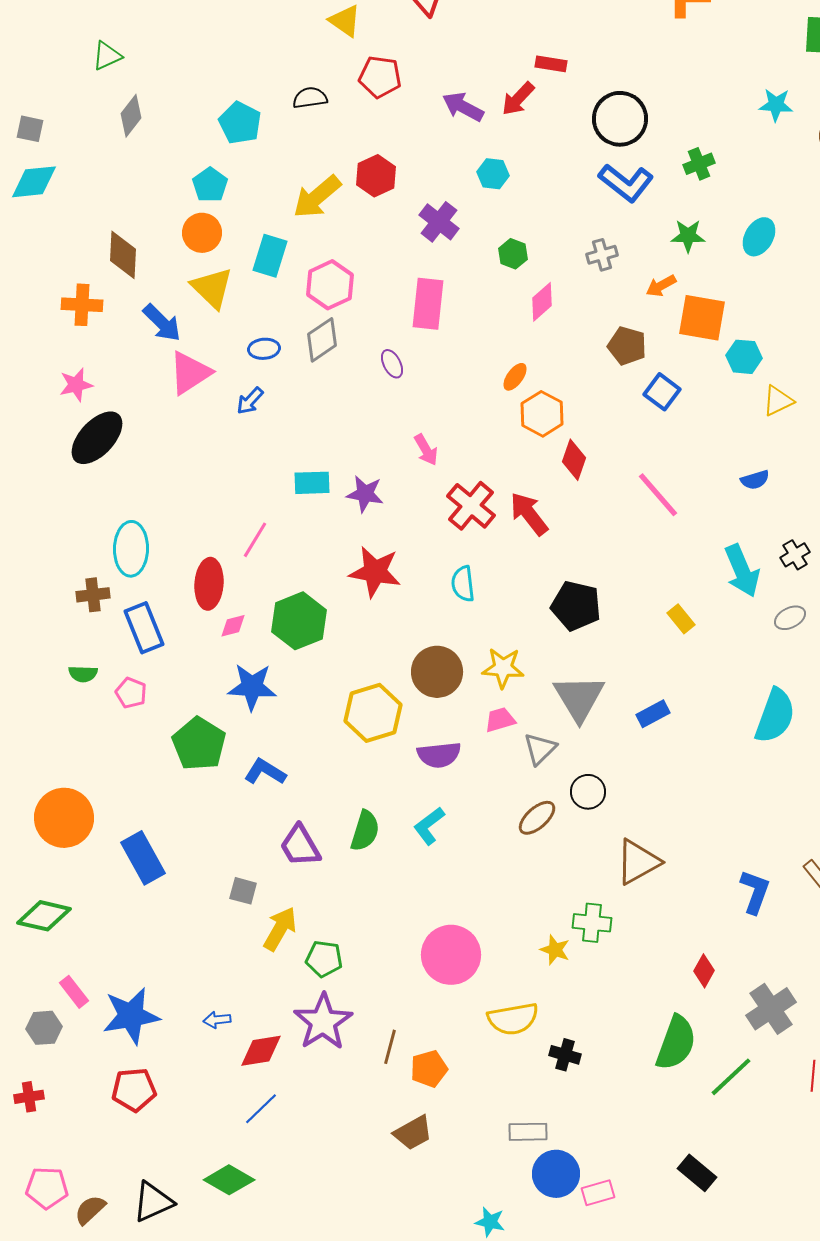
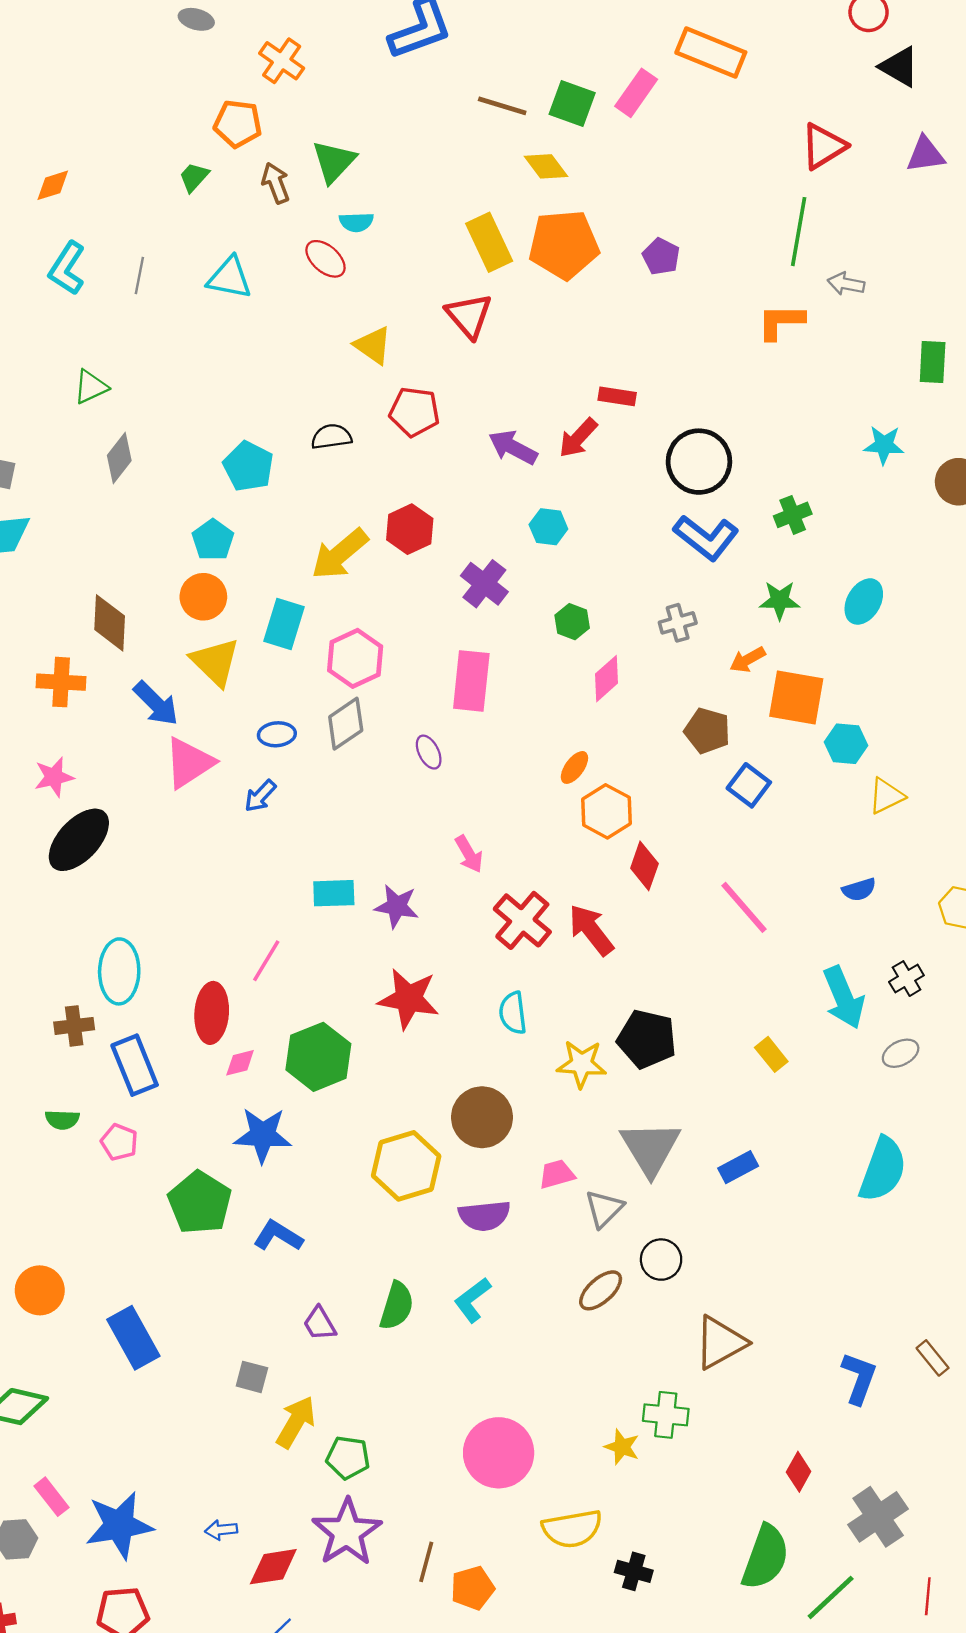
yellow star: (503, 668) -> (582, 1064), moved
orange circle: (64, 818) -> (40, 1290), size x0.7
purple trapezoid: (300, 846) -> (320, 1324), size x0.7

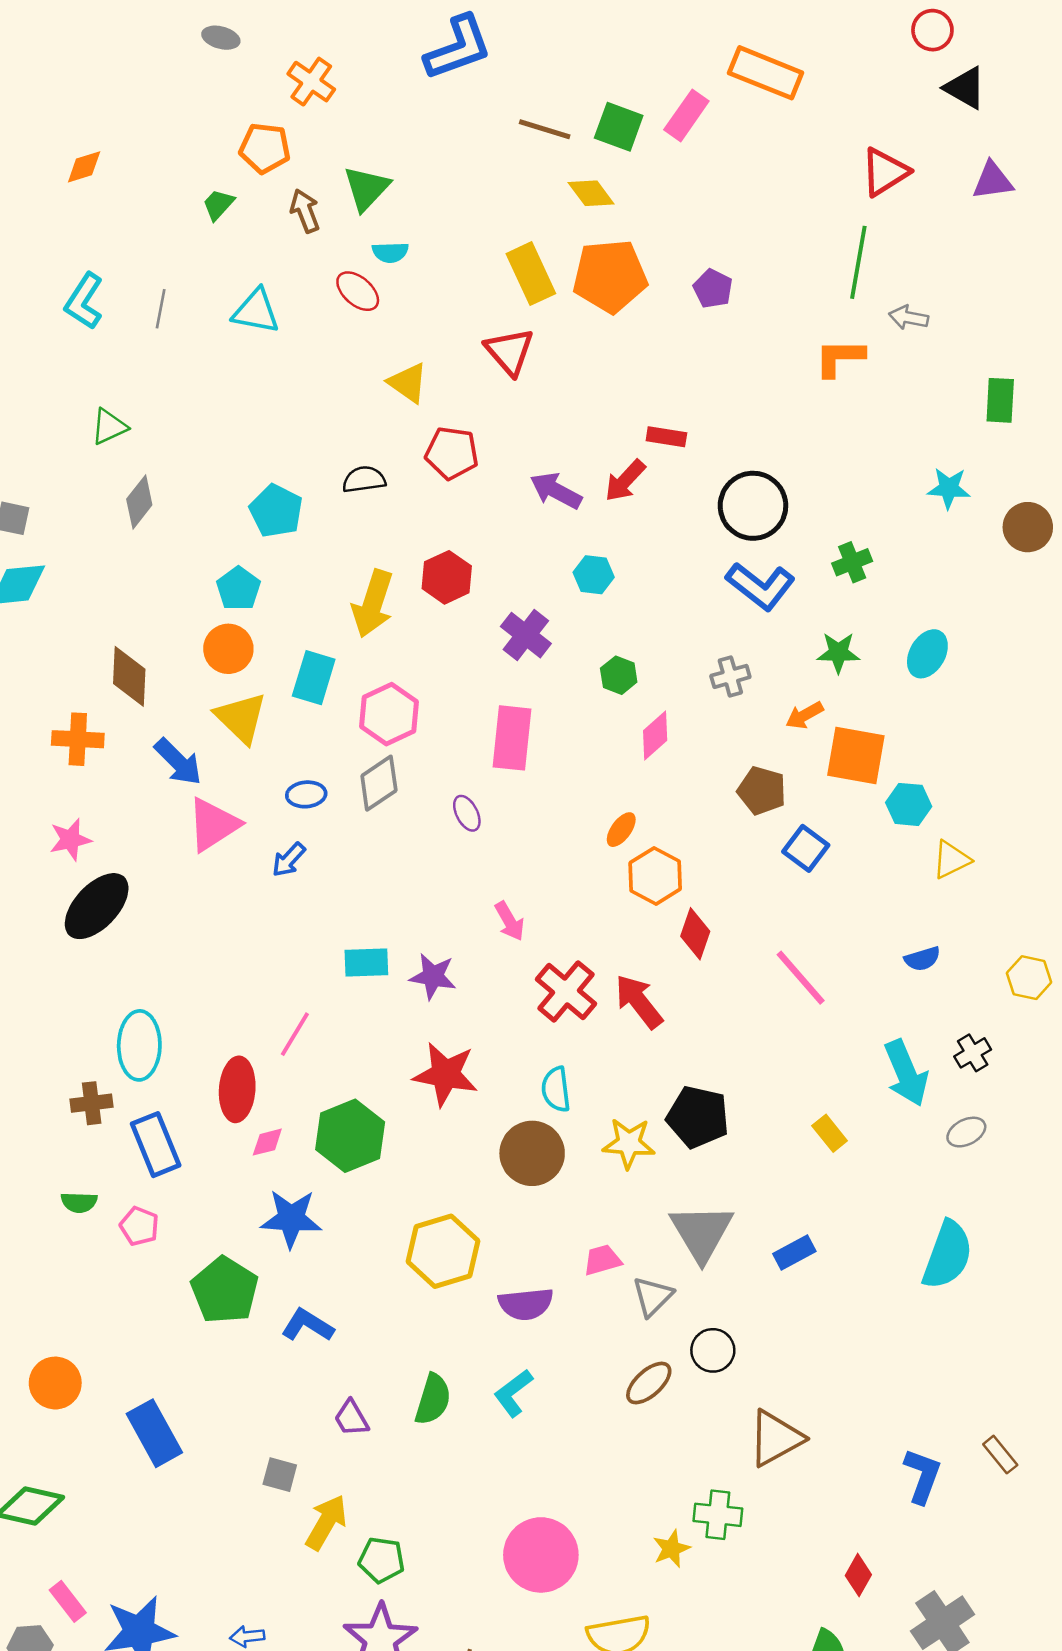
orange diamond: (53, 185) -> (84, 167), moved
yellow arrow: (340, 554) -> (373, 604), turned -32
brown circle: (482, 1117) -> (532, 1153), moved
yellow star: (622, 1447) -> (671, 1549), turned 30

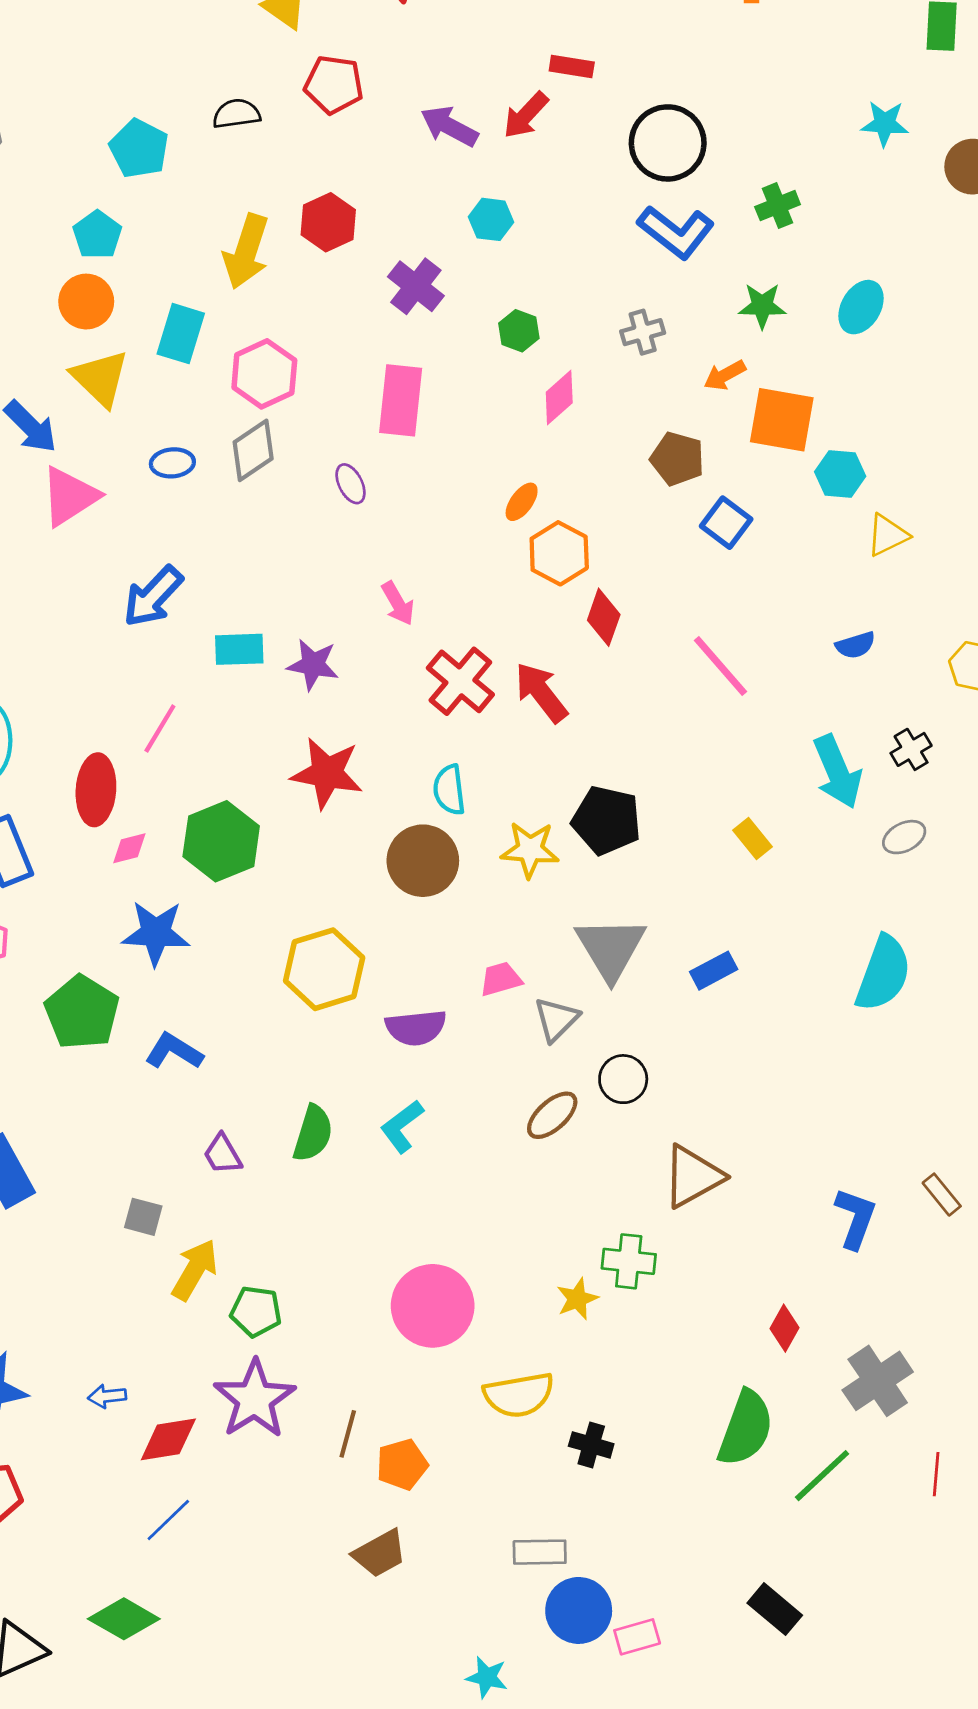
blue arrow: (289, 860) -> (153, 596), moved, size x1.6

